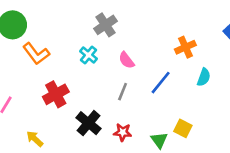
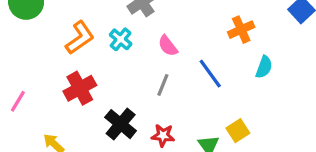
orange L-shape: (36, 54) -> (80, 38), moved, turned -88
blue line: (161, 83) -> (210, 74), turned -75
yellow square: (183, 128) -> (238, 131), turned 30

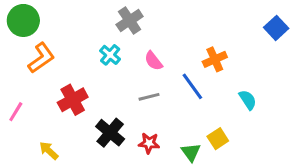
orange cross: (241, 30) -> (215, 59), moved
orange L-shape: (80, 38) -> (41, 58), moved
cyan semicircle: (264, 67) -> (248, 100), moved, turned -54
gray line: (163, 85) -> (149, 97), turned 54

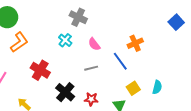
gray cross: (130, 20) -> (78, 17), turned -30
red cross: (73, 100) -> (40, 70), turned -30
cyan semicircle: (248, 100) -> (157, 87), moved, turned 48
yellow square: (218, 139) -> (133, 88), moved

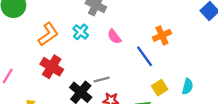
orange L-shape: (19, 42) -> (48, 34), moved
gray line: (91, 68) -> (102, 80), moved

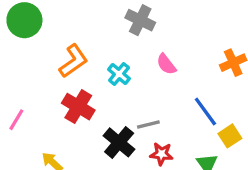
cyan cross: (81, 32) -> (119, 74), moved
blue line: (145, 56) -> (205, 112), moved

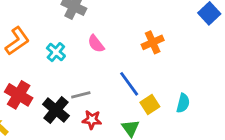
red cross: (78, 107) -> (19, 95), moved

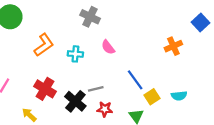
orange cross: (153, 42) -> (173, 46), moved
cyan cross: (56, 52) -> (75, 54), turned -35
cyan semicircle: (183, 103) -> (179, 96), turned 70

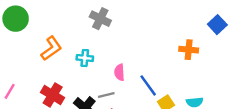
orange cross: (173, 46) -> (189, 50), turned 30
pink semicircle: (108, 47) -> (119, 72), moved, turned 35

